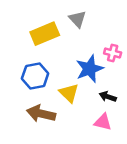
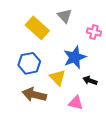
yellow rectangle: (45, 34) -> (37, 28), turned 65
pink cross: (113, 53) -> (94, 32), moved
pink triangle: (103, 122) -> (76, 103), moved

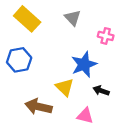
yellow rectangle: (37, 28) -> (27, 19), moved
blue hexagon: (29, 63) -> (19, 60), moved

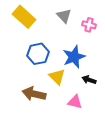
pink cross: (106, 36) -> (89, 25), moved
blue hexagon: (19, 60) -> (38, 54), moved

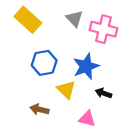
pink cross: (89, 25) -> (104, 29), size x1.6
brown arrow: (34, 94) -> (39, 109), size x0.7

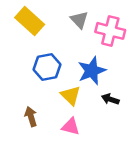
brown arrow: (39, 109) -> (31, 117), moved, turned 60
pink triangle: (87, 119) -> (71, 127), moved

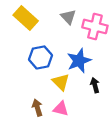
black arrow: (110, 99) -> (95, 85), turned 56
brown arrow: (31, 117) -> (37, 108), moved

